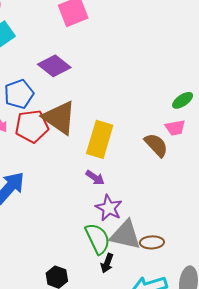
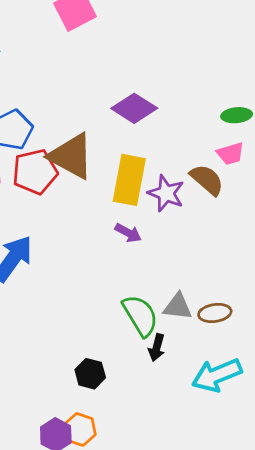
purple diamond: (54, 66) -> (134, 108), moved
green ellipse: (183, 100) -> (237, 115), turned 35
purple star: (109, 208) -> (166, 193), moved
gray triangle: (125, 235) -> (178, 307), size x0.7

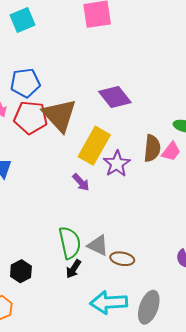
pink trapezoid: (230, 154) -> (171, 151), turned -55
brown semicircle: (207, 180) -> (152, 148), moved, turned 36

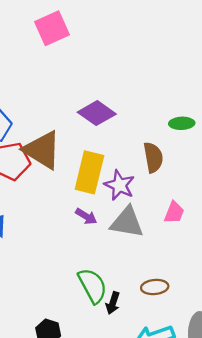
pink trapezoid: (171, 151) -> (174, 213), moved
gray triangle: (98, 245) -> (127, 222), moved, size x1.4
black arrow: (73, 269) -> (113, 303), moved

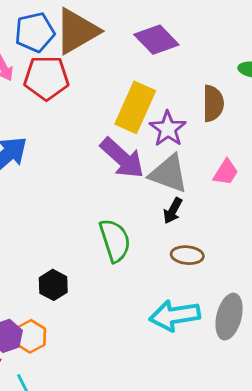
brown triangle: (42, 150) -> (77, 31), moved, turned 48
purple arrow: (86, 216) -> (122, 158), size x1.8
black arrow: (113, 303) -> (173, 211), moved

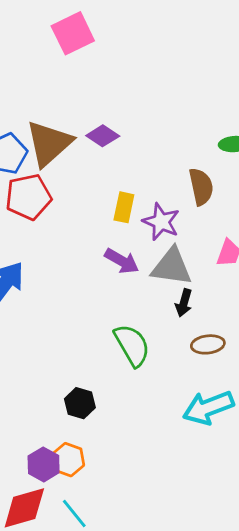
purple diamond: (156, 40) -> (103, 136), moved, size x0.7
yellow rectangle: (135, 107) -> (124, 207), size x0.6
purple arrow: (122, 158) -> (122, 261), size x0.7

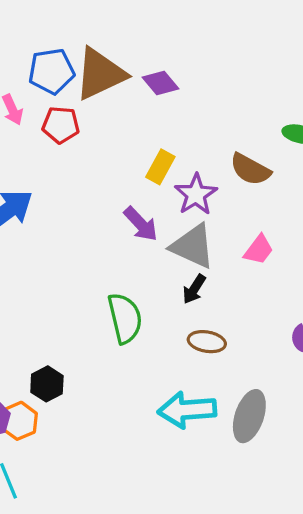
brown semicircle: (201, 187) -> (250, 169), turned 114
red pentagon: (28, 197) -> (61, 125), size x0.7
black hexagon: (80, 403) -> (47, 384), moved

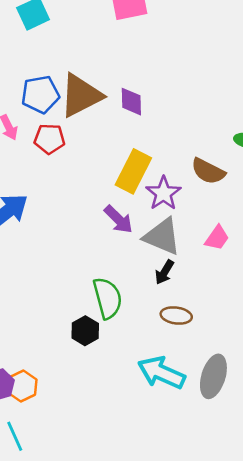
purple diamond: (160, 83) -> (131, 102), turned 40
yellow rectangle: (160, 167) -> (133, 171), size x1.5
black hexagon: (47, 384) -> (85, 331), moved
cyan arrow: (187, 410) -> (161, 373), turned 30

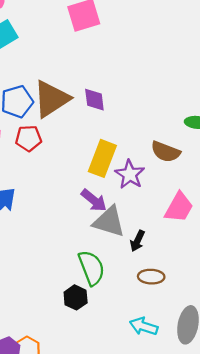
gray triangle: (162, 236) -> (109, 222), moved
pink trapezoid: (217, 238) -> (179, 207), size x1.4
cyan arrow: (161, 373) -> (144, 326), size x0.7

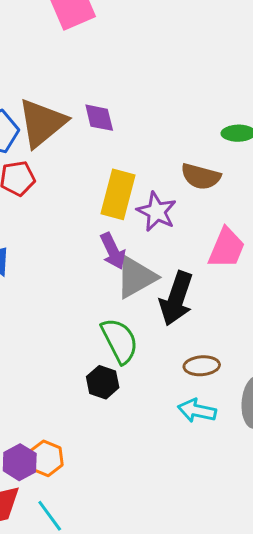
purple arrow: (94, 200) -> (113, 251), turned 32
gray triangle: (109, 222) -> (136, 277), turned -40
black arrow: (137, 241) -> (176, 299), size x1.8
brown ellipse: (151, 277) -> (202, 366), moved

